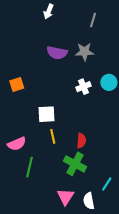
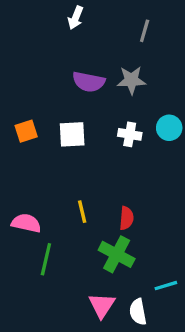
white cross: (83, 87) -> (130, 134), turned 32
white square: (46, 114) -> (72, 134), moved
pink semicircle: (17, 144) -> (26, 223), turned -144
cyan line: (107, 184) -> (166, 286), turned 40

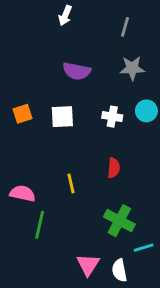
gray star: (131, 80) -> (132, 68), moved
red semicircle: (126, 218) -> (114, 168), moved
green cross: (117, 254) -> (119, 221), moved

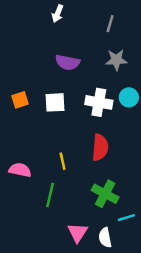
white cross: (112, 117) -> (99, 102), size x1.5
red semicircle: (114, 168) -> (100, 147), size x1.5
green line: (40, 225) -> (50, 195), moved

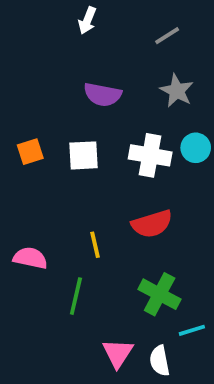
gray line: (110, 24) -> (167, 36), turned 42
gray star: (116, 60) -> (177, 91), turned 30
red semicircle: (100, 147) -> (152, 224), turned 68

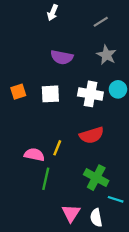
yellow line: (95, 245) -> (57, 148), turned 35
pink semicircle: (30, 258) -> (34, 155), moved
cyan line: (192, 330) -> (116, 199), turned 35

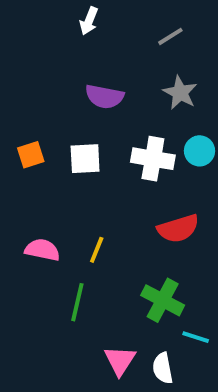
red semicircle: (92, 135) -> (178, 228), moved
pink semicircle: (34, 155) -> (42, 250), moved

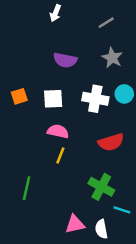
pink semicircle: (42, 250) -> (58, 131), moved
green line: (77, 302) -> (27, 188), moved
pink triangle: (120, 360) -> (75, 224), turned 45

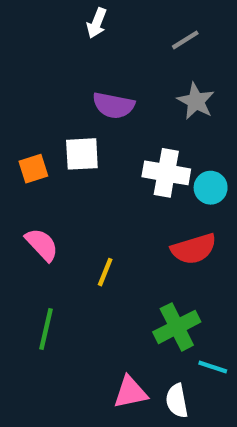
cyan circle: (124, 94) -> (211, 188), moved
white square: (53, 99) -> (82, 154), moved
pink semicircle: (58, 131) -> (42, 245), moved, turned 35
green cross: (101, 187) -> (177, 327), turned 35

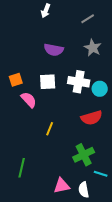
white square: (82, 154) -> (48, 82), moved
pink semicircle: (42, 245) -> (29, 100), moved
green line: (46, 329) -> (22, 168), moved

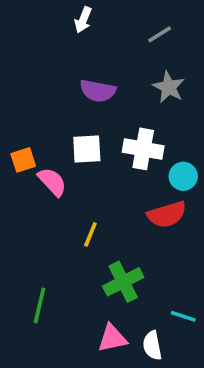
orange square: (16, 80) -> (23, 160), moved
cyan circle: (100, 89) -> (183, 176), moved
green cross: (84, 155) -> (123, 282), moved

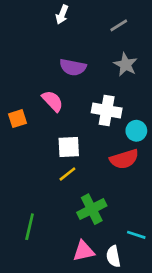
white square: (87, 149) -> (69, 147), moved
pink semicircle: (52, 182) -> (53, 101), moved
yellow line: (90, 234) -> (67, 174), turned 30

